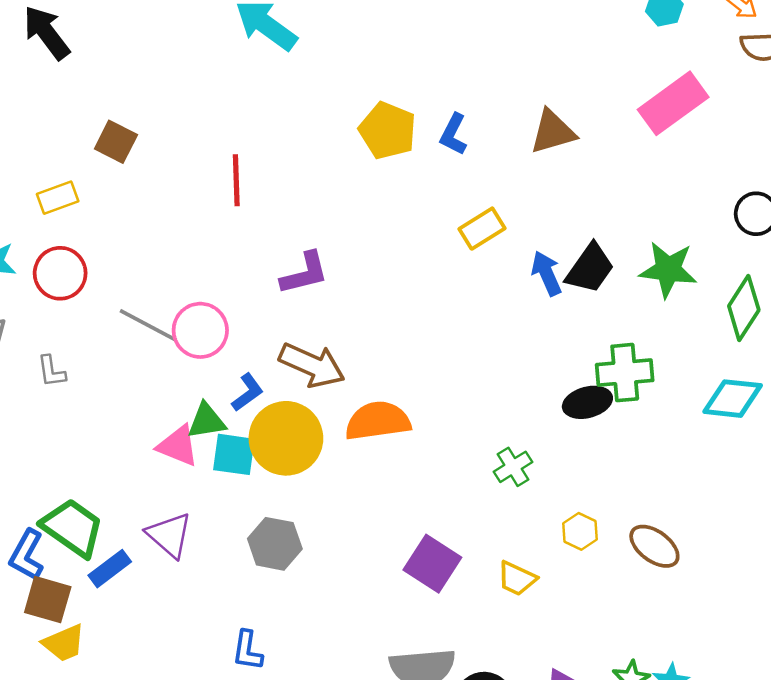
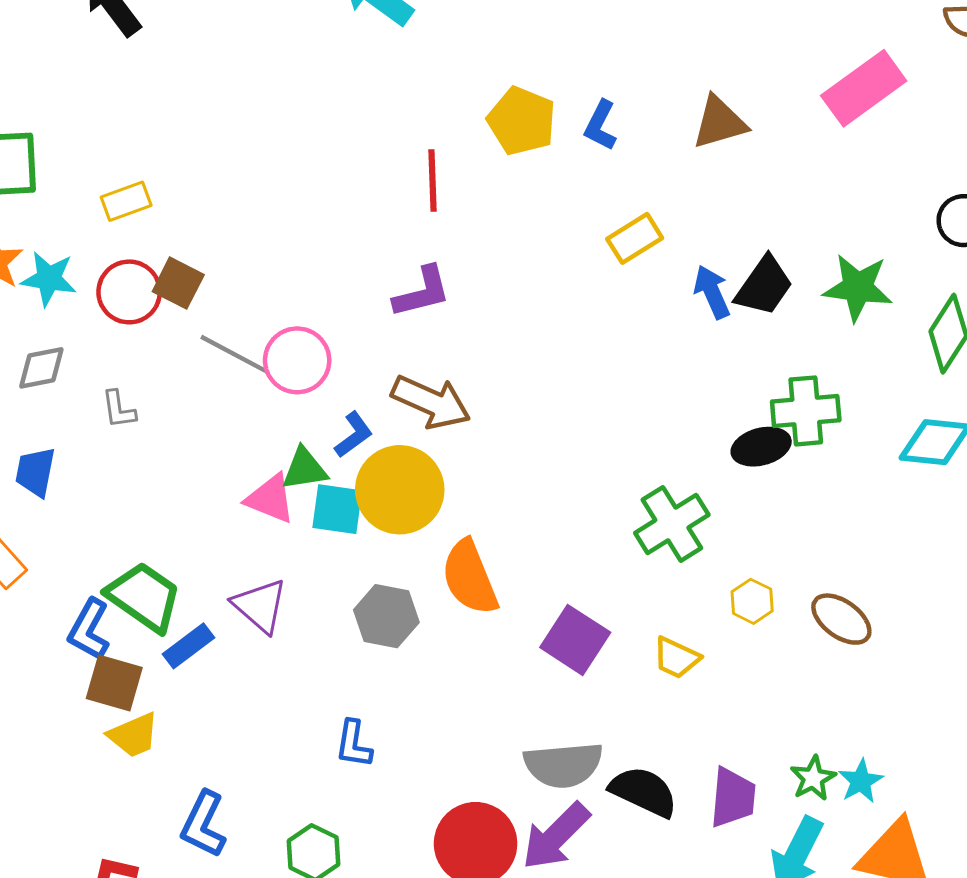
brown square: (116, 142) -> (178, 283), moved
red line: (236, 180) -> (432, 180), moved
orange semicircle: (378, 421) -> (470, 577), moved, turned -104
green cross: (513, 467) -> (672, 524), size x1.6

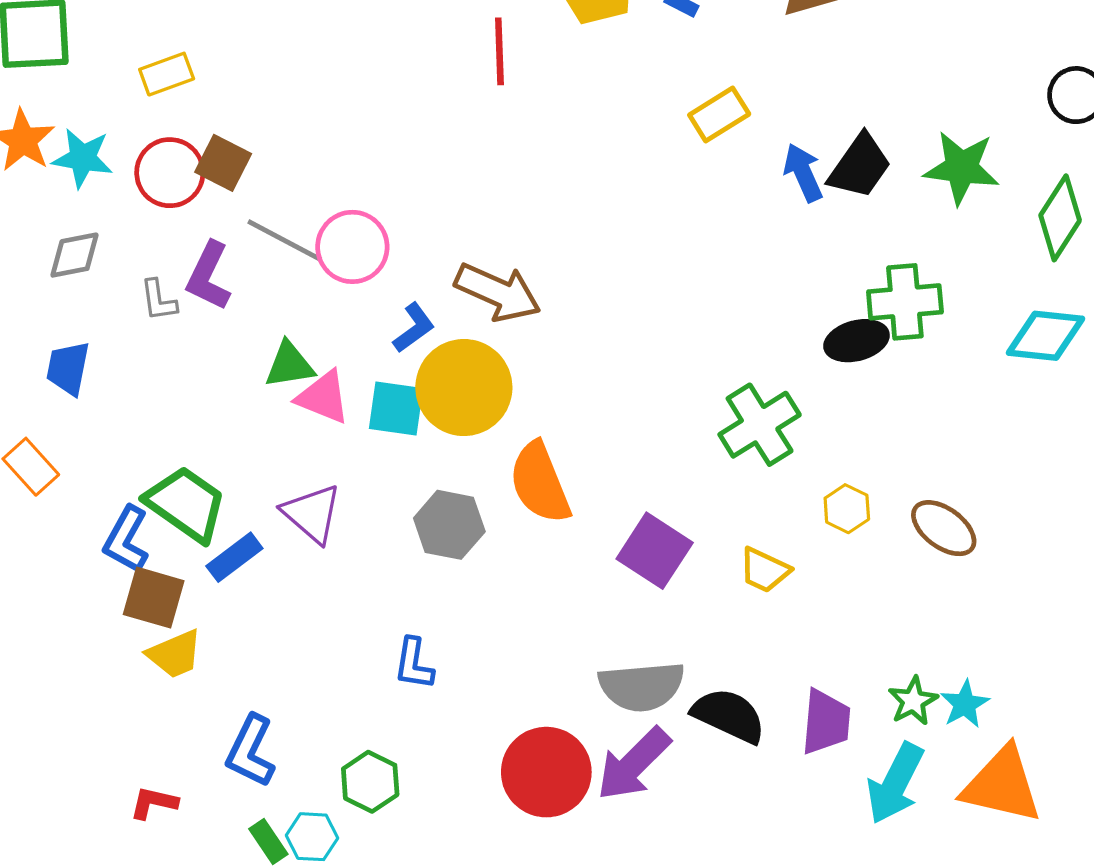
purple L-shape: (422, 292) -> (209, 276), moved, turned 130
green triangle: (305, 469) -> (289, 365), moved

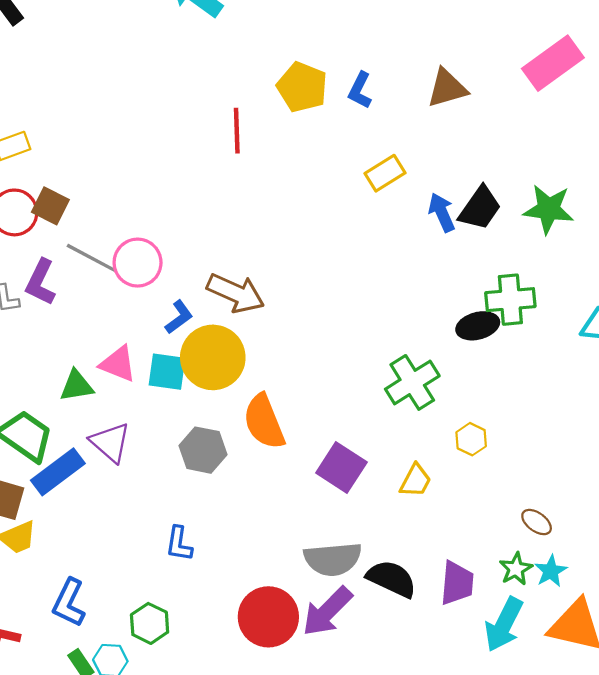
green triangle: (289, 365) -> (77, 386), moved
brown ellipse: (944, 528) -> (537, 522), moved, size x0.7
blue rectangle: (234, 557) -> (58, 472), size x1.4
yellow trapezoid: (764, 570) -> (416, 481), turned -87

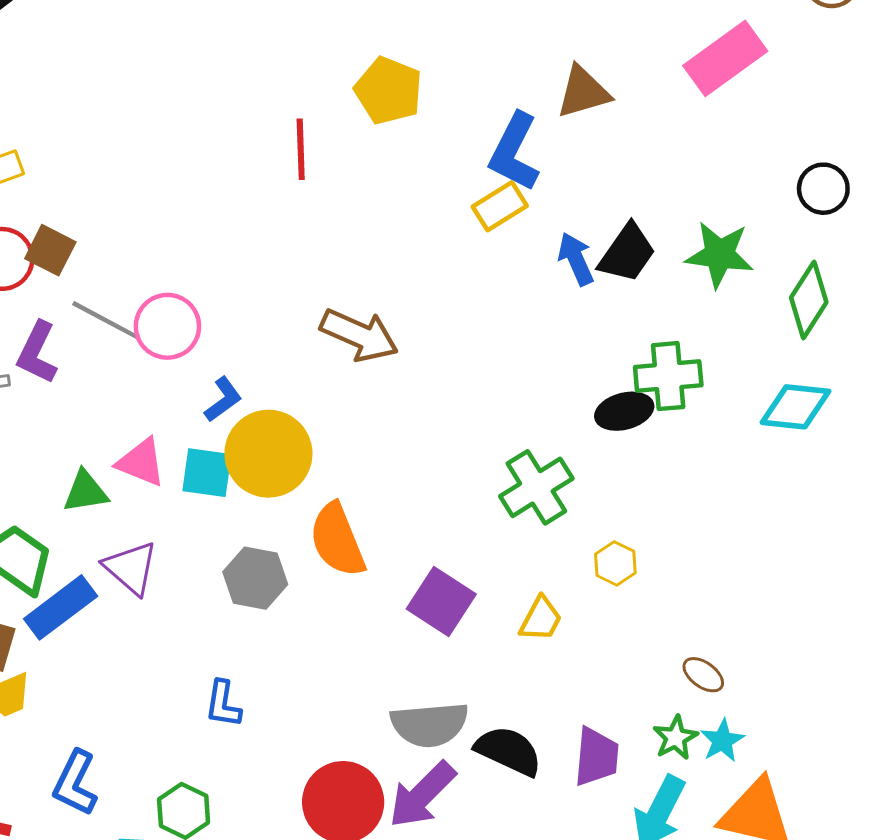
blue L-shape: (360, 90) -> (514, 152), moved, size x1.6
brown arrow: (236, 293) -> (359, 335), moved

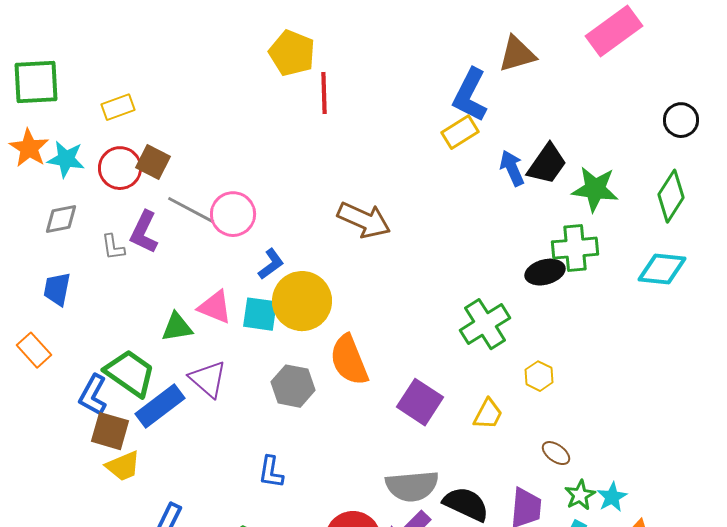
yellow pentagon: (389, 91) -> (292, 53), moved
green star: (719, 255) -> (595, 189), moved
brown ellipse: (703, 675) -> (556, 453), moved

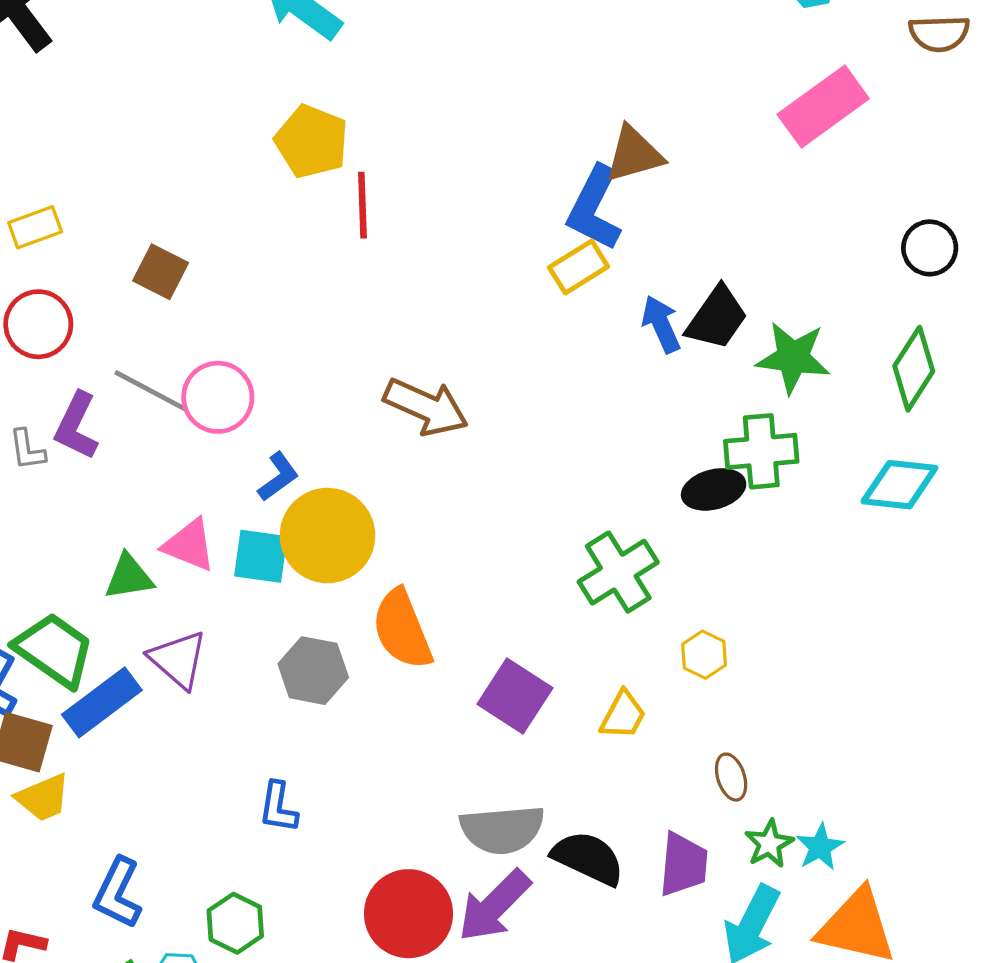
brown triangle: (517, 54) -> (634, 154), moved
brown square: (153, 162) -> (161, 272), moved
brown ellipse: (556, 453) -> (731, 777), turned 36

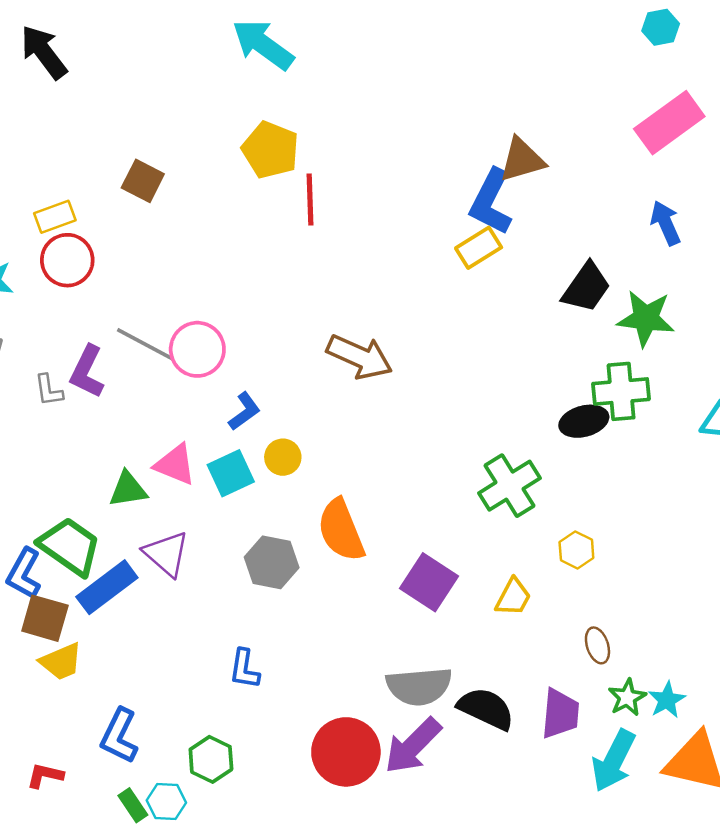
brown square: (161, 272) -> (143, 181), moved
red circle: (38, 324) -> (67, 260), moved
blue arrow: (661, 324) -> (666, 223), moved
yellow circle: (327, 536) -> (283, 457), size x0.5
cyan square: (261, 556) -> (231, 473), turned -33

